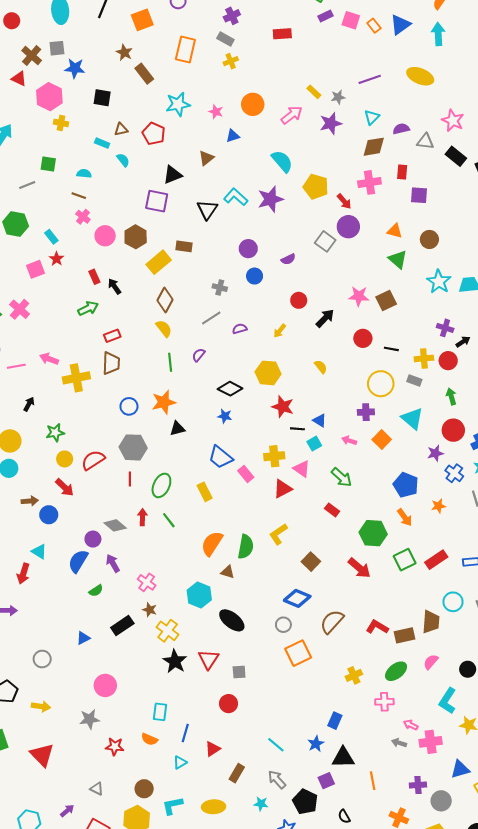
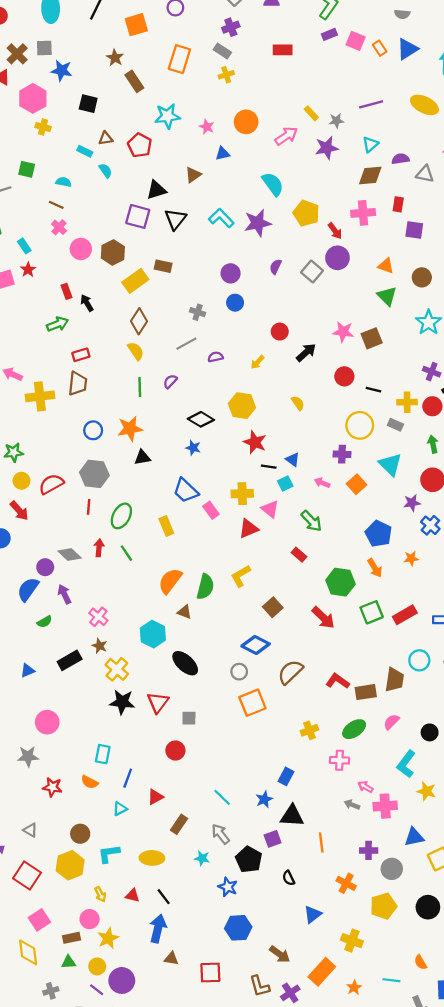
black triangle: (207, 210) -> (175, 219), moved
purple semicircle: (288, 259) -> (276, 267), moved, turned 136
black star: (175, 661) -> (122, 702), turned -30

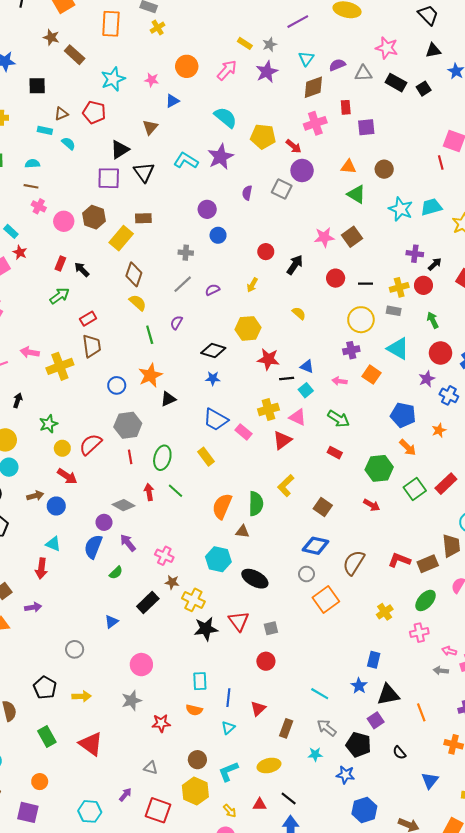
red rectangle: (67, 291) -> (60, 264), turned 56
red arrow: (323, 618) -> (372, 505), size x0.7

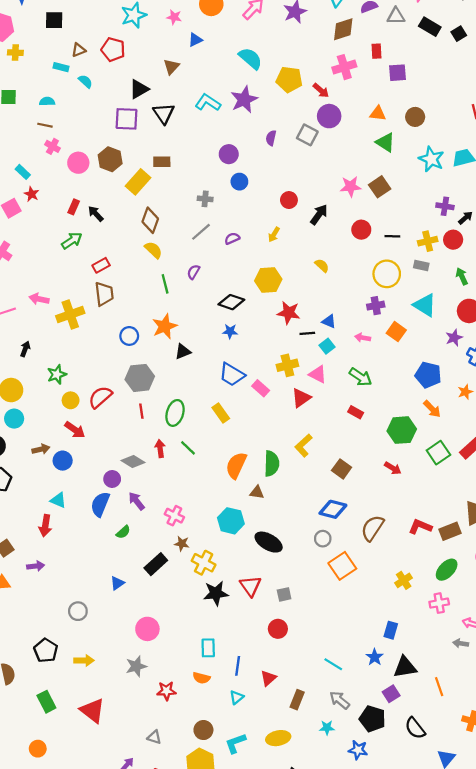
black semicircle: (399, 753) -> (415, 728), size x1.5

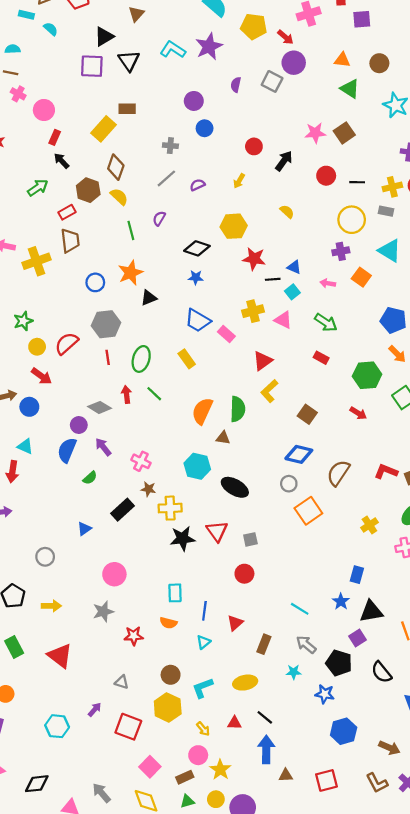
brown hexagon: (110, 159) -> (88, 190), moved
red rectangle: (74, 207) -> (55, 137), moved
red triangle: (301, 398) -> (263, 361), moved
yellow cross: (204, 563) -> (170, 508), turned -30

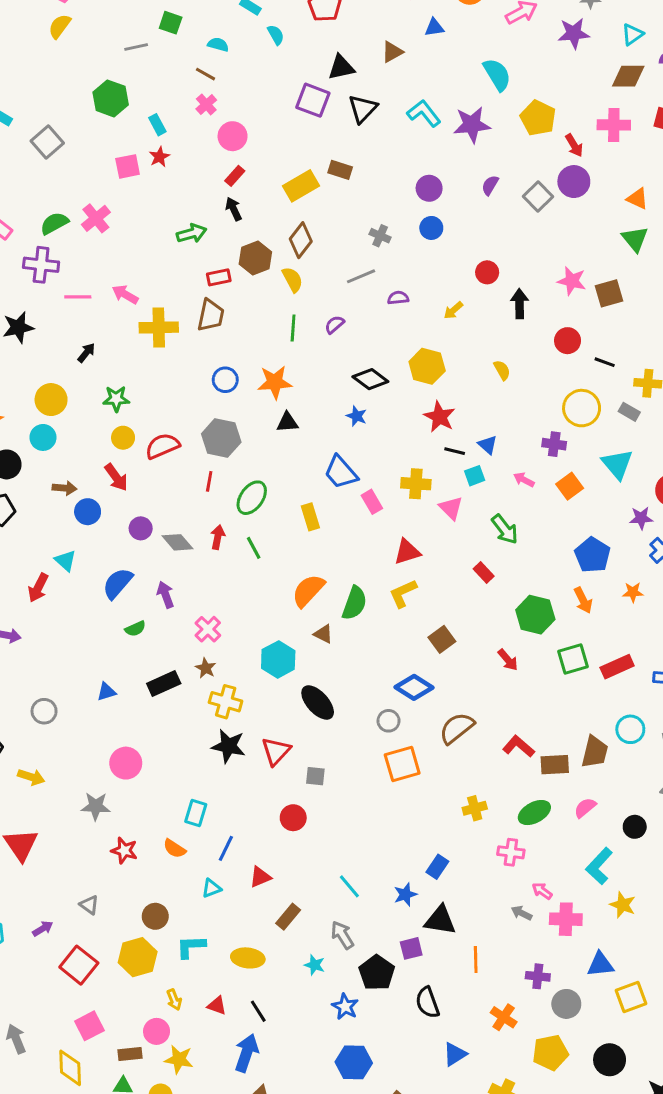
black arrow: (284, 161) -> (520, 304), turned -55
purple circle: (79, 425) -> (141, 528), moved
yellow star: (220, 770) -> (179, 1059), turned 30

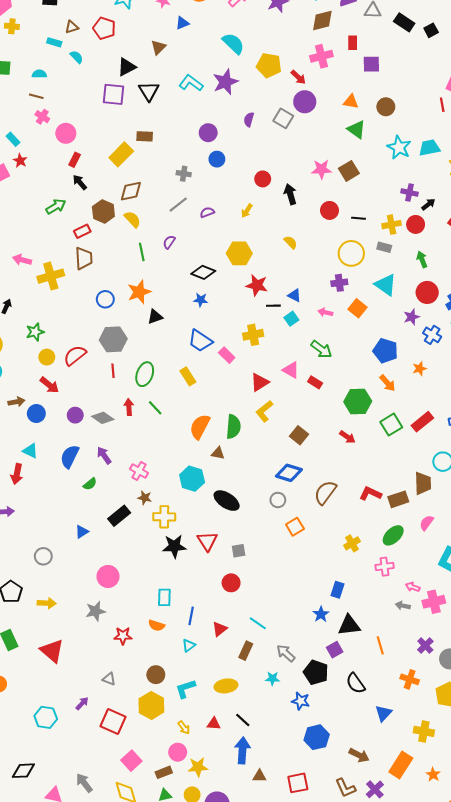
brown diamond: (301, 240) -> (131, 191), turned 55
pink triangle: (451, 508) -> (291, 370), moved
orange square: (402, 764) -> (295, 527), size x0.7
cyan line: (349, 886) -> (258, 623), moved
purple cross: (538, 976) -> (425, 645), turned -35

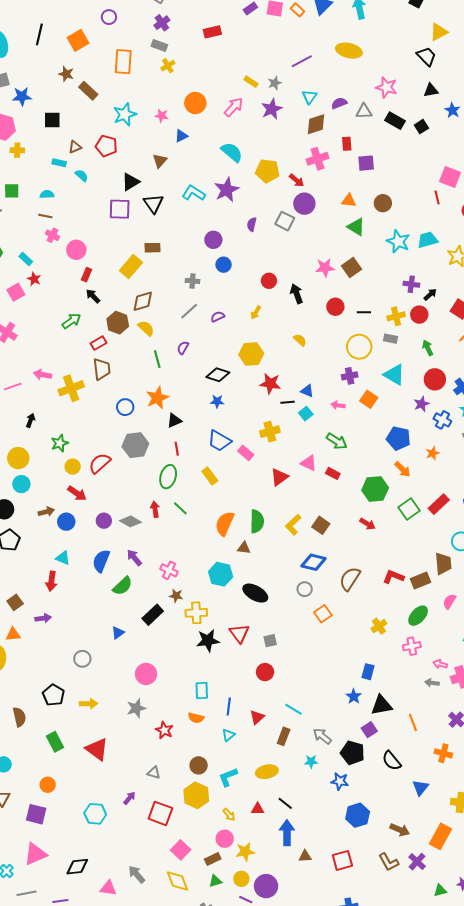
red line: (113, 371) -> (177, 449), moved
yellow L-shape: (264, 411) -> (293, 525), moved
green semicircle: (90, 484) -> (123, 586), size x1.5
red star: (123, 636) -> (164, 730), turned 30

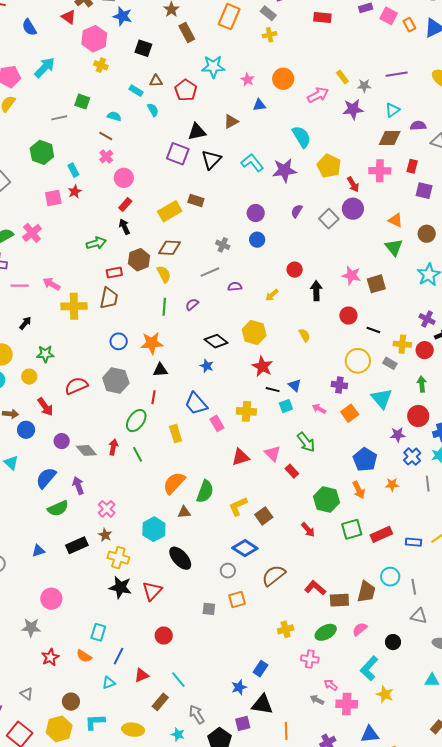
yellow circle: (73, 467) -> (29, 377), moved
brown triangle: (244, 548) -> (184, 512), turned -32
gray square: (270, 641) -> (209, 609), moved

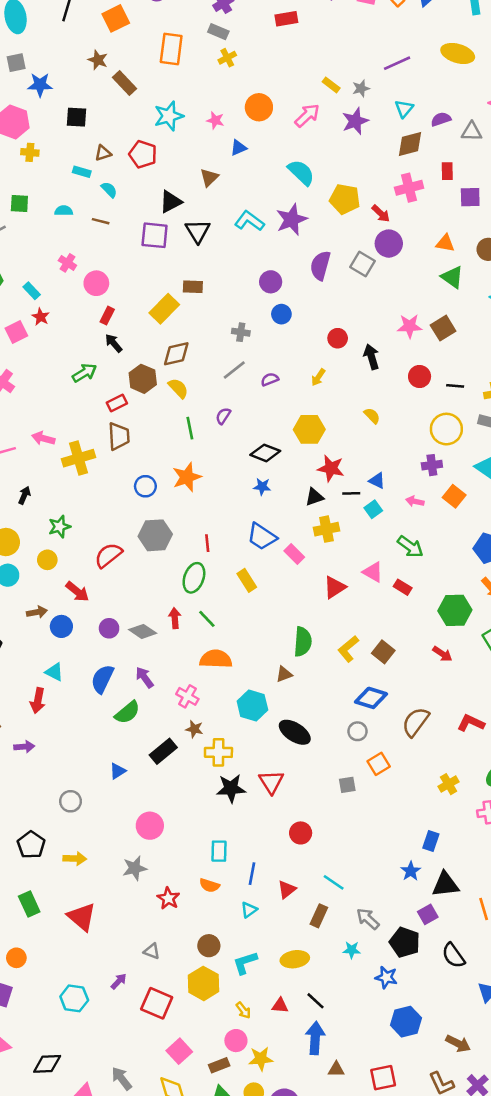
brown line: (106, 136) -> (101, 221), moved
purple semicircle: (297, 211) -> (320, 265), size x1.6
black triangle: (160, 370) -> (314, 497), moved
orange semicircle: (174, 483) -> (216, 659), moved, turned 65

